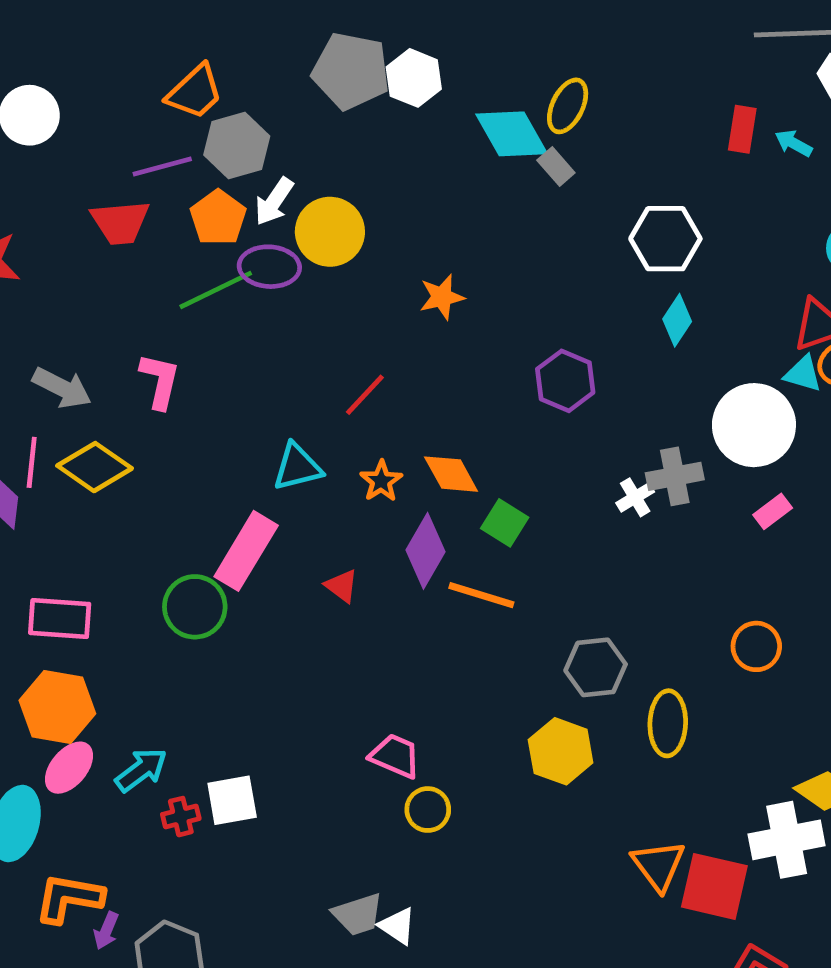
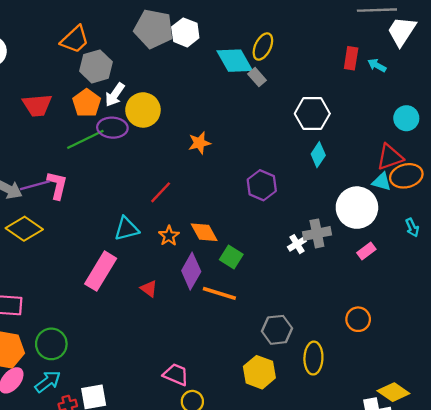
purple line: (162, 166) -> (35, 185), moved
green circle: (195, 607) -> (51, 344), moved

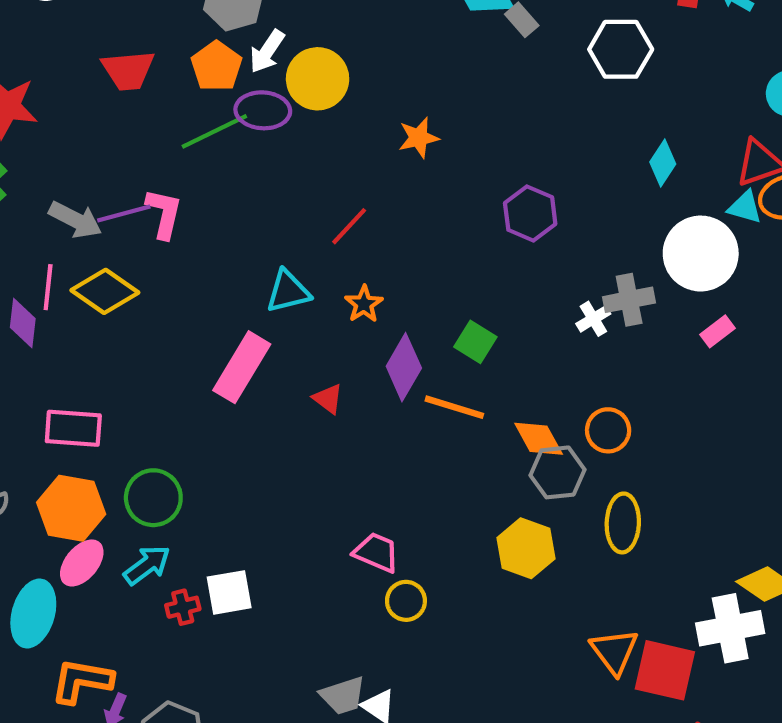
white hexagon: (312, 114) -> (621, 49), moved
cyan diamond: (318, 155) -> (663, 163), moved
orange diamond: (204, 232) -> (539, 439), moved
orange circle: (358, 319) -> (608, 430), moved

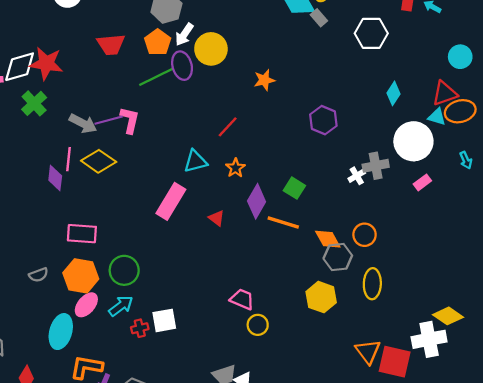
purple ellipse: (263, 110) -> (182, 66), turned 72

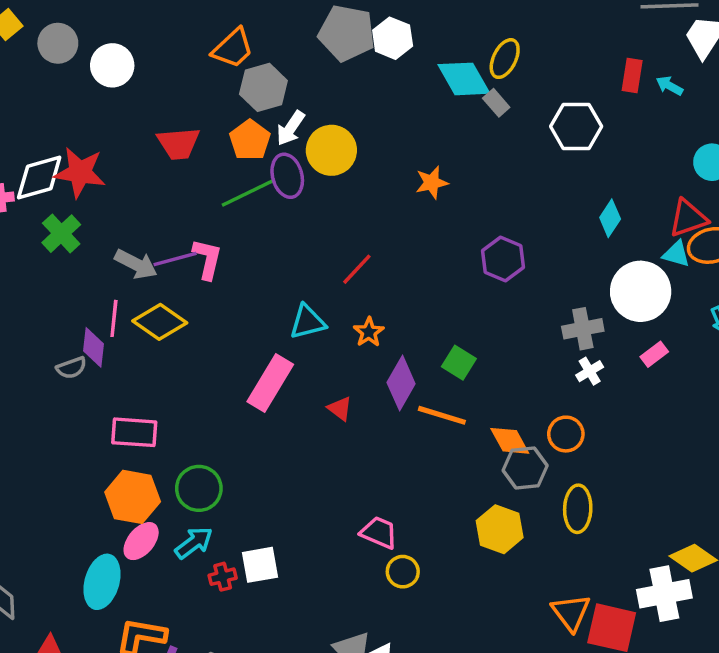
orange star: (264, 80) -> (432, 183), moved
white cross: (357, 176) -> (590, 371), moved
gray semicircle: (38, 275) -> (71, 368), moved

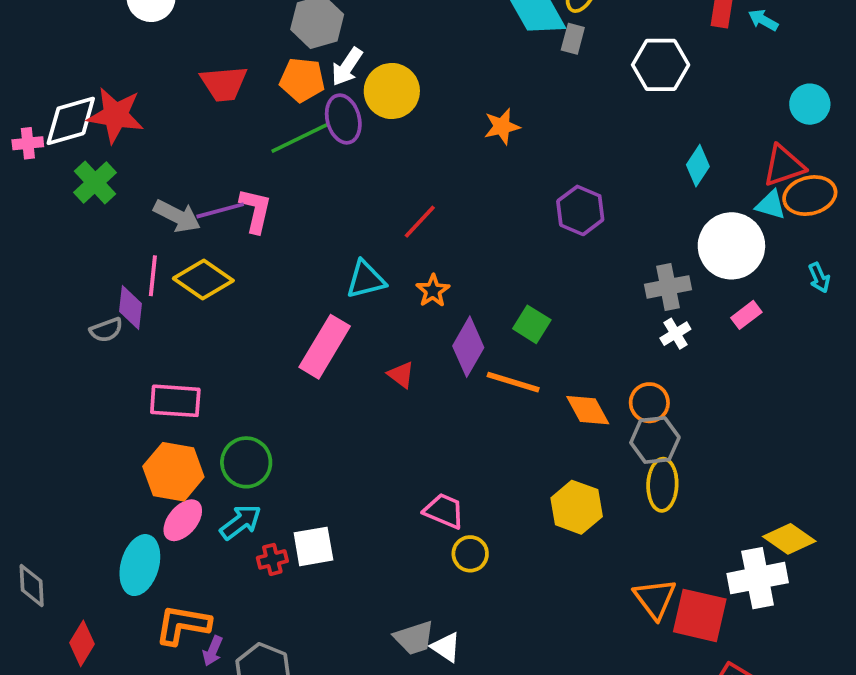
gray rectangle: (496, 103) -> (573, 39), turned 56
orange pentagon: (250, 140) -> (302, 80), turned -30
gray hexagon: (525, 468) -> (655, 440), moved

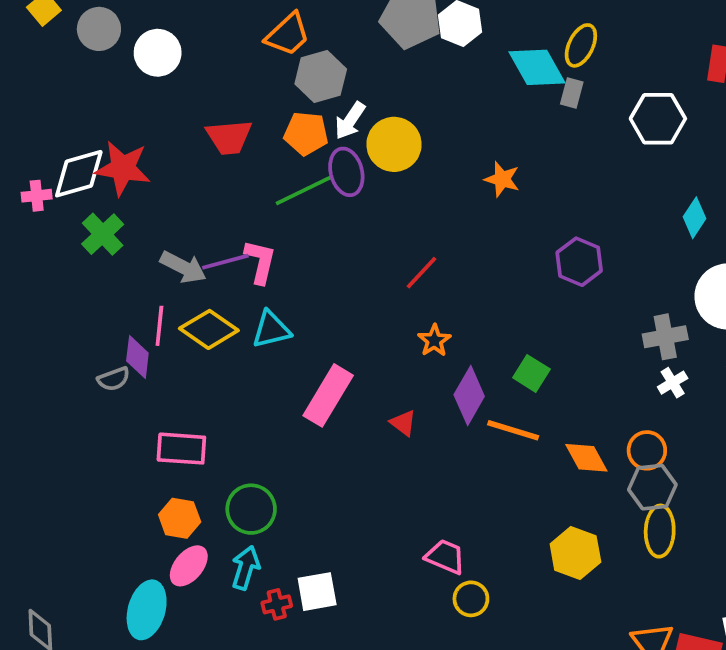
orange star: (502, 126) -> (502, 179), turned 30
cyan triangle: (366, 279) -> (271, 329), moved
orange hexagon: (173, 472) -> (180, 518), size x0.7
cyan arrow: (241, 522) -> (246, 568), turned -36

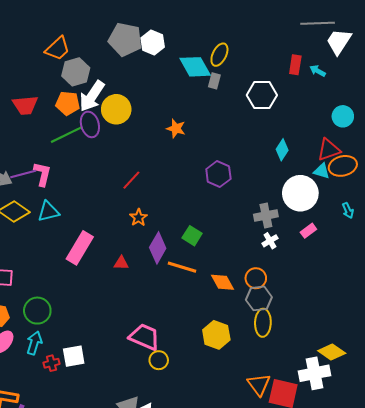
white arrow: (350, 121) -> (92, 96), size x1.5
red triangle: (403, 423) -> (121, 263), turned -35
pink trapezoid: (445, 557) -> (145, 337), size x1.4

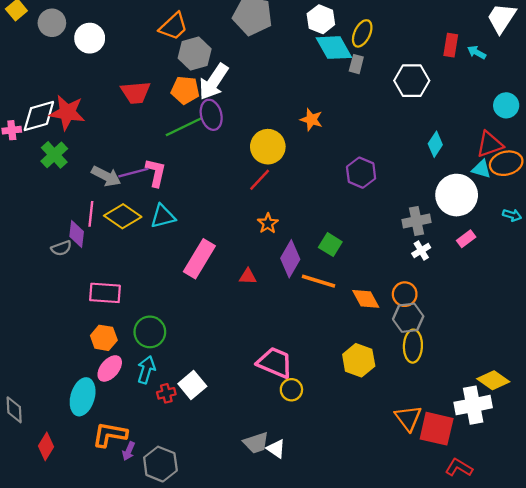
white hexagon: (153, 42) -> (321, 19), moved
yellow circle: (116, 109) -> (268, 147), moved
cyan arrow: (348, 210) -> (512, 215), turned -49
white square: (74, 356) -> (192, 385), turned -30

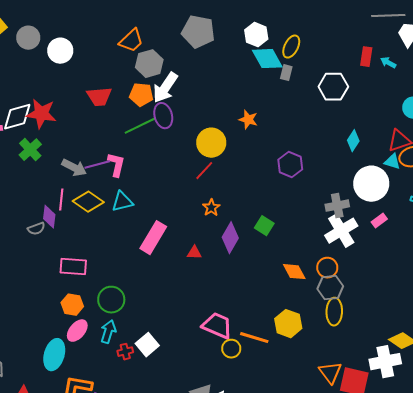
white cross: (421, 251) -> (341, 231), size x2.0
orange line: (319, 281) -> (254, 338), moved

